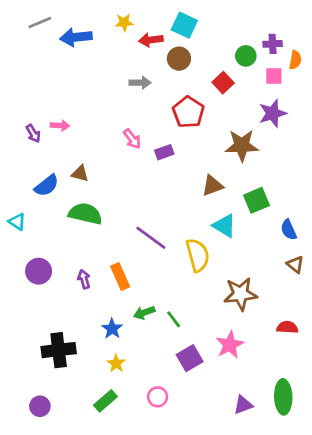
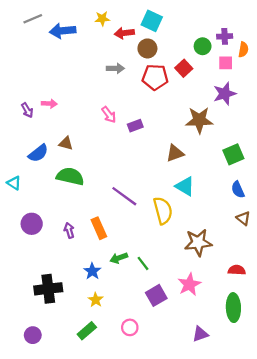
red pentagon: (188, 112) -> (155, 77), moved, turned -30
green square: (256, 200) -> (233, 154), moved
green ellipse: (283, 397) -> (233, 308), moved

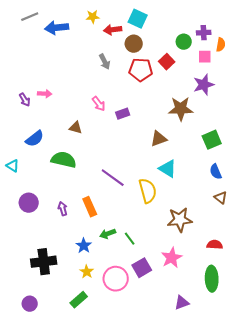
gray arrow: (115, 68) -> (105, 62), turned 63
brown triangle: (66, 143) -> (76, 128), moved
pink circle: (130, 327) -> (116, 279), moved, size x1.6

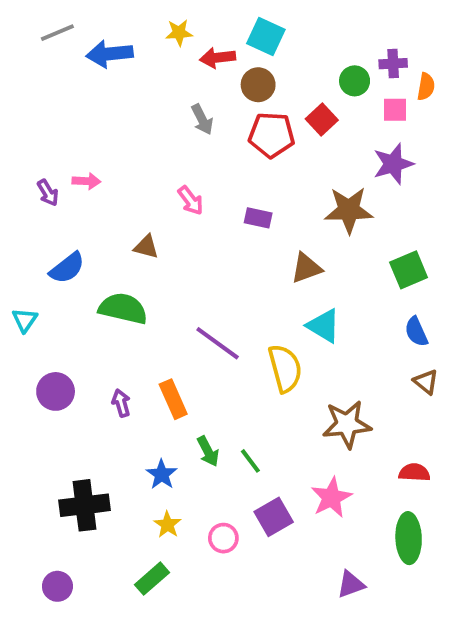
purple rectangle: (123, 114) -> (258, 218), moved, turned 32
cyan triangle: (13, 166) -> (25, 320), turned 32
green arrow: (108, 234) -> (208, 451), turned -98
pink circle: (116, 279) -> (223, 538), size x0.6

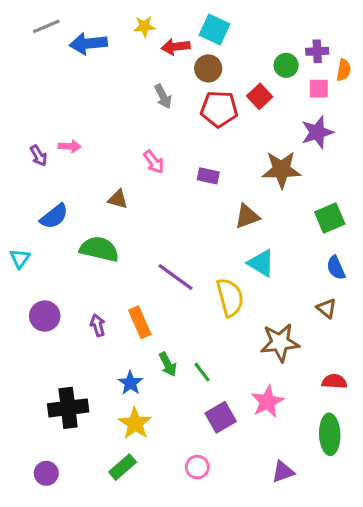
brown triangle: (426, 382) -> (327, 308), moved
yellow star: (167, 525) -> (135, 423), size x1.5
pink circle: (223, 538) -> (197, 467), moved

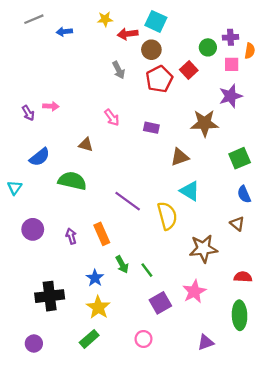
blue arrow: (88, 44) -> (64, 32), size x0.6
red pentagon: (219, 109) -> (159, 79), turned -30

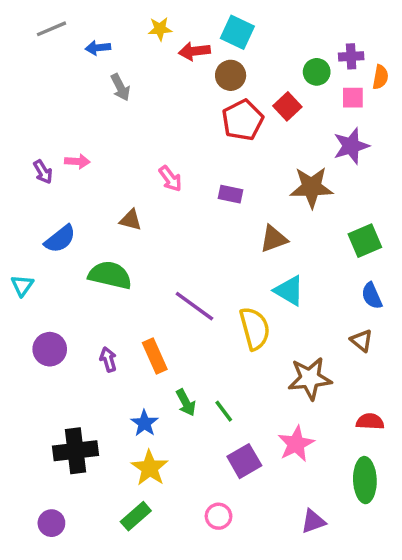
gray arrow: (119, 70) -> (120, 87), moved

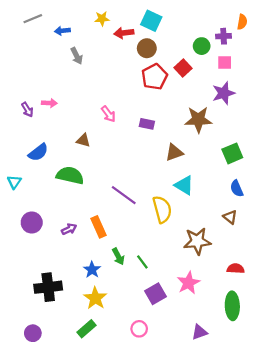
orange semicircle: (380, 77) -> (242, 22), moved
purple arrow: (108, 359) -> (69, 229), turned 80

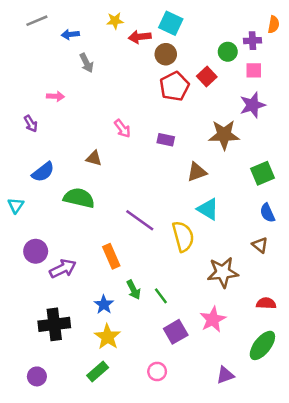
pink arrow: (49, 103) -> (55, 96), moved
purple arrow: (69, 229) -> (63, 269), moved, size x1.5
green ellipse: (232, 306) -> (262, 345), turned 40

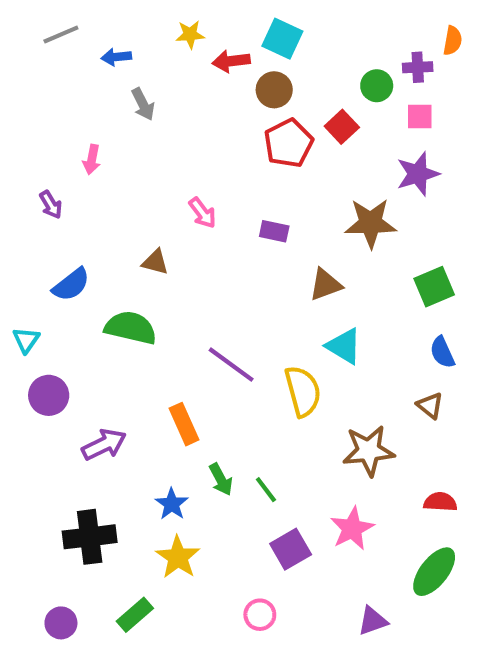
pink arrow: (55, 96) -> (92, 160), turned 98
purple circle: (36, 251) -> (49, 395), moved
green rectangle: (98, 371) -> (135, 615), moved

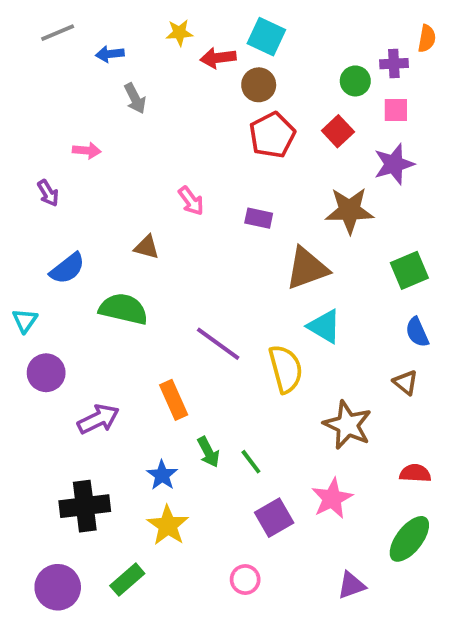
red square: (342, 127) -> (338, 131), moved
pink arrow: (92, 160) -> (87, 151), turned -96
brown triangle: (325, 285) -> (307, 268), size x1.4
brown star: (368, 451) -> (348, 425), turned 30
purple circle: (61, 623) -> (58, 587), size x1.5

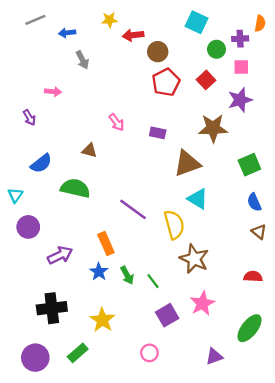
cyan square: (266, 37) -> (197, 22), moved
brown triangle: (406, 382) -> (259, 232), moved
brown star: (348, 425) -> (194, 259), moved
red semicircle: (415, 473) -> (253, 276), moved
blue star: (162, 475) -> (99, 272), moved

